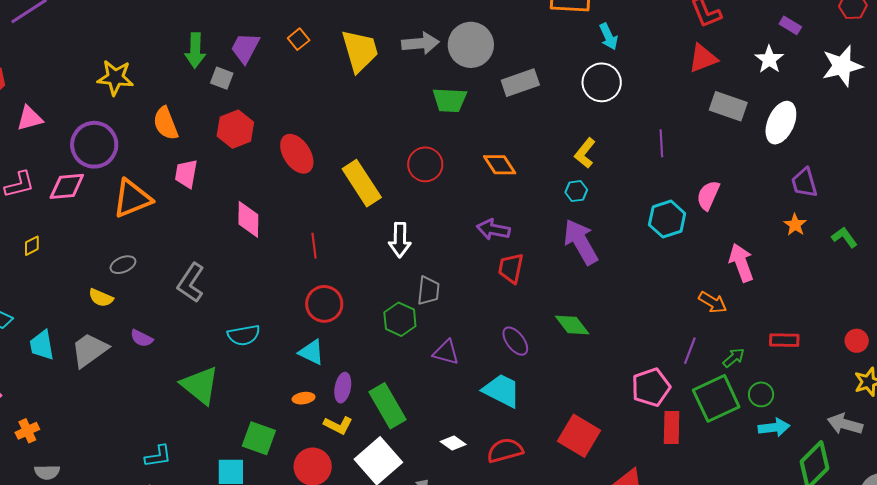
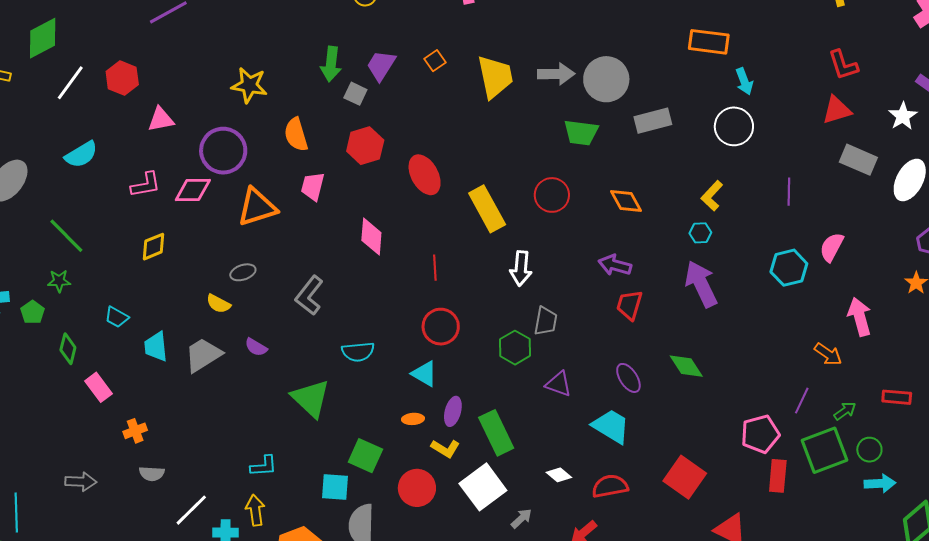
yellow diamond: (32, 246) -> (154, 247), size x1.4

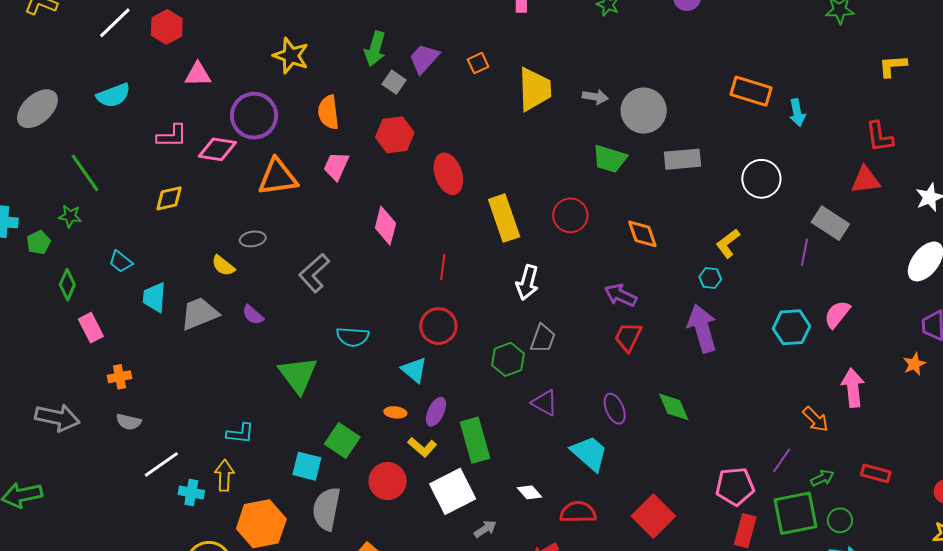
gray arrow: (556, 74) -> (595, 97), size x0.7
cyan arrow: (744, 81) -> (797, 113), moved
gray rectangle: (858, 160) -> (830, 223), moved
gray arrow: (81, 482) -> (57, 418), size x1.4

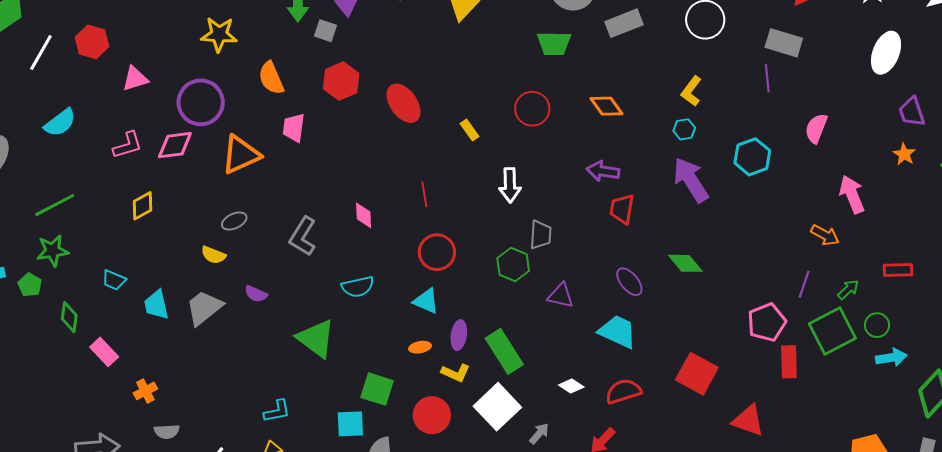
green line: (85, 173) -> (55, 205), turned -66
green star: (70, 216) -> (53, 251), size x1.4
yellow rectangle: (504, 218) -> (469, 130), size x0.5
pink diamond: (385, 226) -> (364, 215), moved, size x0.7
cyan hexagon: (792, 327) -> (752, 157), moved

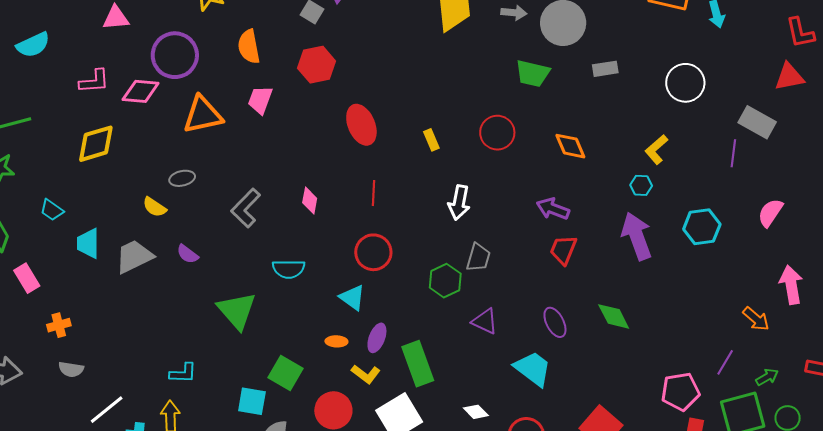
gray rectangle: (624, 23) -> (605, 69), size x0.7
red ellipse: (403, 103) -> (361, 125), moved
yellow diamond: (143, 206) -> (96, 144), size x1.4

